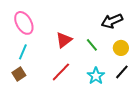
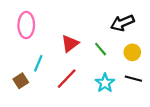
pink ellipse: (24, 23) -> (26, 25), turned 30
cyan line: (23, 52) -> (38, 63), moved
black line: (122, 72) -> (133, 79), turned 63

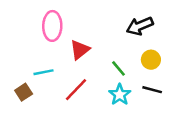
pink ellipse: (26, 25) -> (52, 26), moved
green line: (101, 49) -> (118, 68), moved
cyan line: (38, 63) -> (44, 72), turned 56

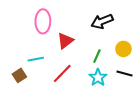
black arrow: (140, 26) -> (102, 21), moved
green line: (118, 68) -> (97, 56), turned 64

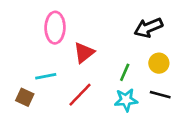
black arrow: (102, 21) -> (148, 28), moved
brown square: (19, 75) -> (25, 97), turned -32
cyan star: (98, 77) -> (126, 100), turned 30

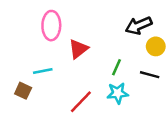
yellow circle: (159, 63) -> (156, 46), moved
red line: (80, 95) -> (81, 102), moved
black line: (160, 95) -> (150, 75), moved

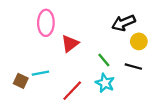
green line: (116, 67) -> (104, 60), turned -64
cyan line: (43, 71) -> (40, 73), moved
cyan star: (118, 93) -> (105, 83), turned 30

